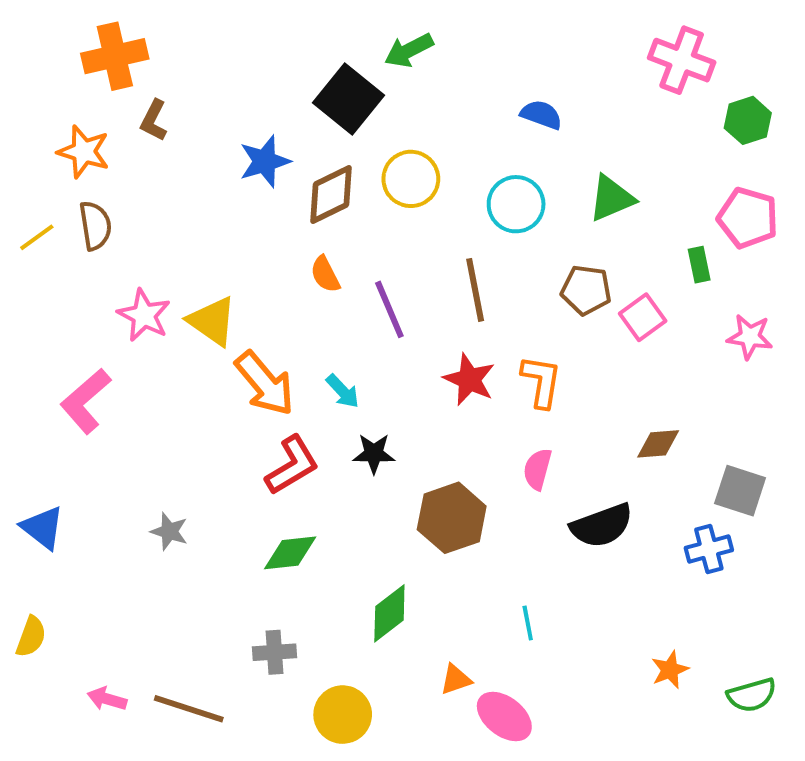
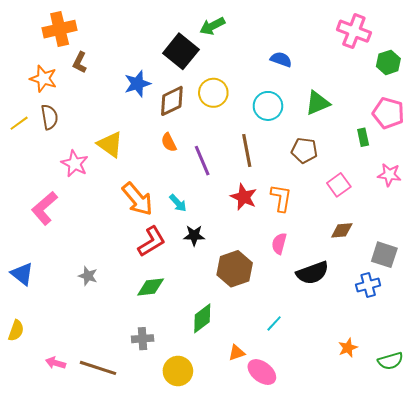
pink square: (643, 317) -> (339, 185), moved
yellow triangle: (212, 321) -> (110, 144), moved
cyan line: (528, 623) -> (274, 323), turned 54

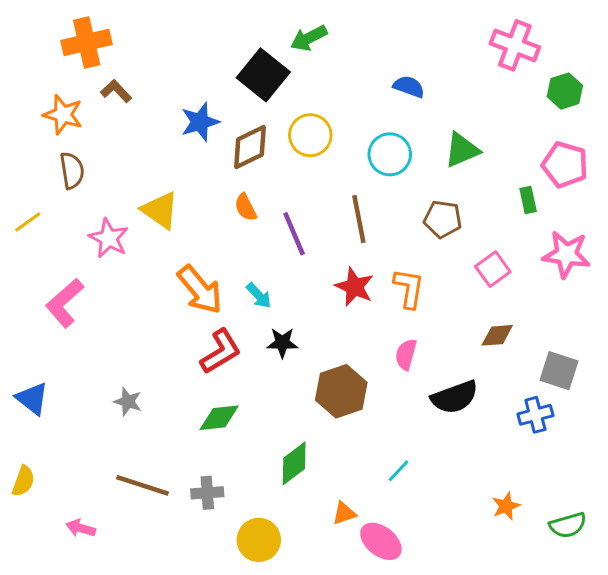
brown L-shape: (80, 62) -> (116, 91), turned 110
yellow line: (19, 123) -> (28, 222), moved
pink star: (389, 175) -> (566, 254), size x1.4
brown line: (98, 368) -> (143, 485), moved

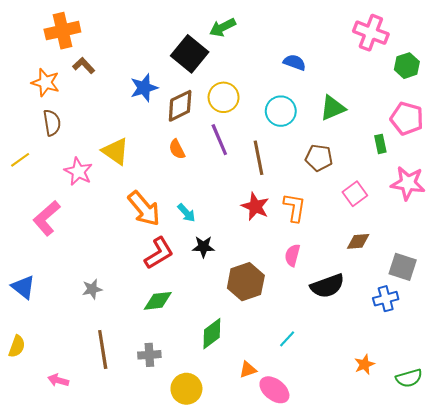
purple line: (294, 234) -> (219, 140), moved
gray star: (128, 402) -> (92, 289), turned -30
brown line: (143, 485) -> (103, 350), turned 63

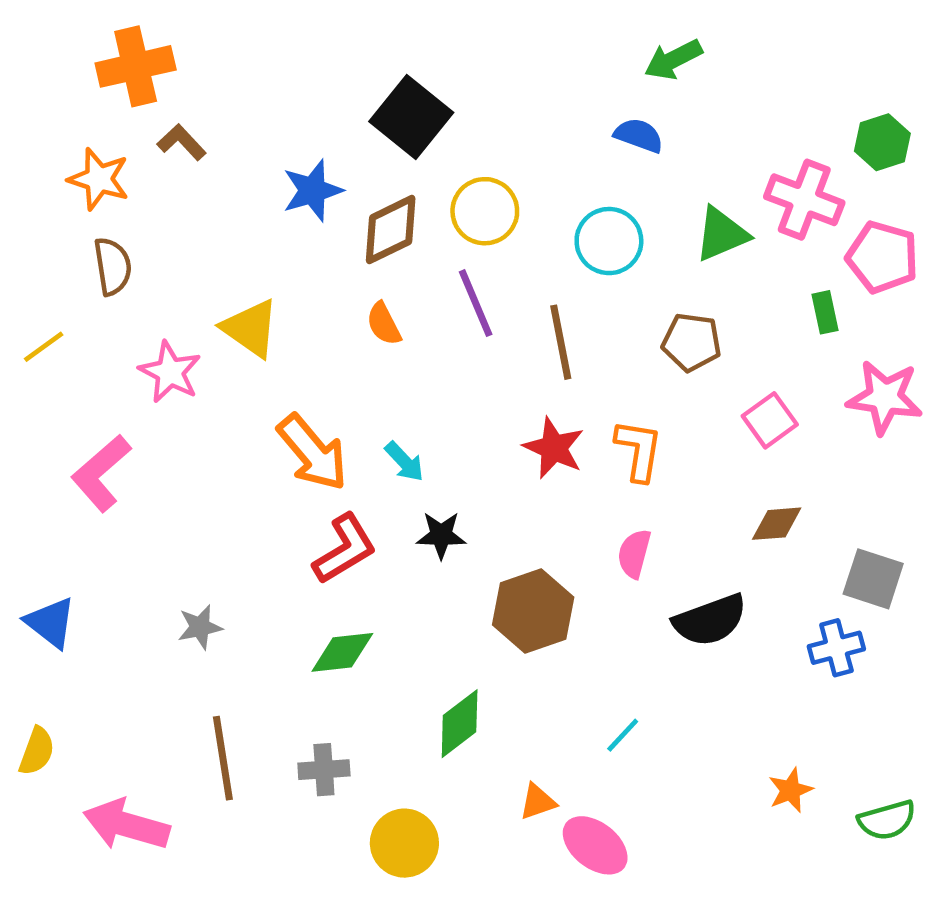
green arrow: (222, 27) -> (673, 60), moved
pink cross: (371, 33) -> (804, 200), moved
pink arrow: (58, 380) -> (126, 825), size x1.8

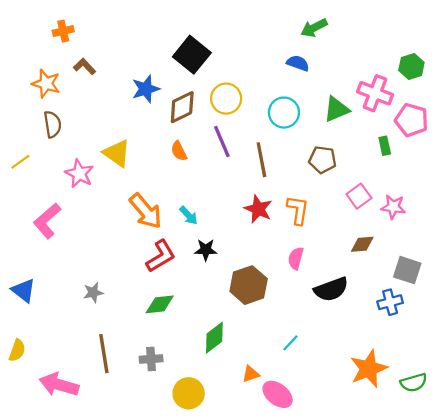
orange cross: (136, 66) -> (63, 31), size x0.6
pink star: (885, 397) -> (393, 207), moved, size x0.7
orange star: (790, 790) -> (369, 369), size x1.8

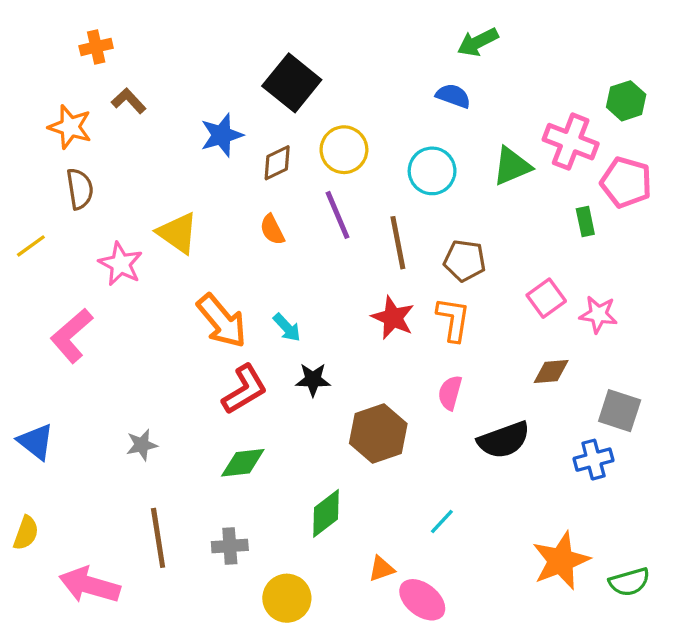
brown diamond: (182, 107) -> (277, 163), size x0.7
brown pentagon: (323, 160) -> (465, 261), moved

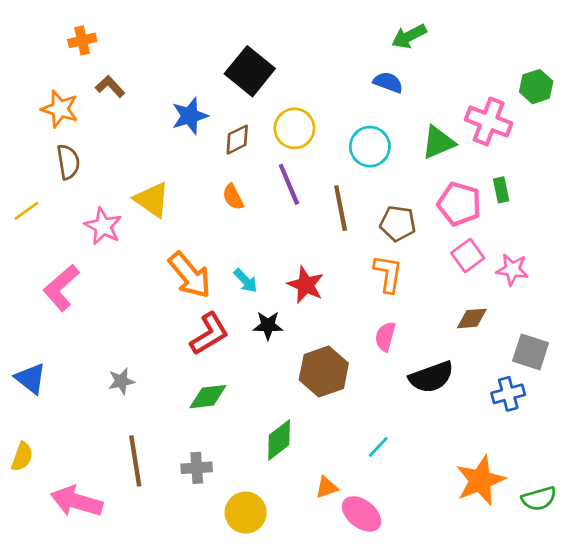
pink pentagon: (626, 182) -> (459, 204), moved
red star: (393, 318) -> (306, 285), moved

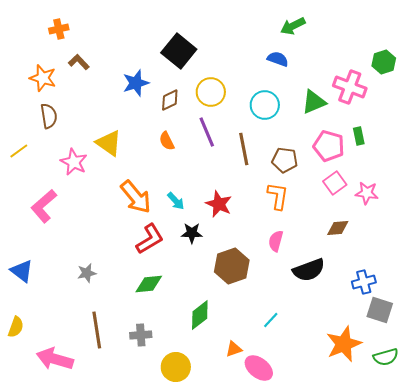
gray square: (531, 352) -> (380, 310), moved

